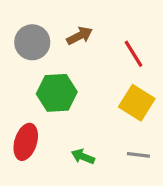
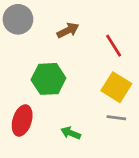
gray circle: (32, 42) -> (18, 19), moved
gray line: (138, 155) -> (116, 118), moved

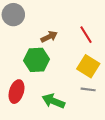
brown arrow: (68, 30) -> (49, 37), moved
green arrow: (71, 133) -> (53, 101), size x1.5

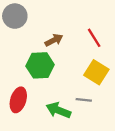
gray line: (88, 89) -> (84, 100), moved

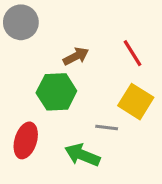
gray line: (84, 100) -> (107, 127), moved

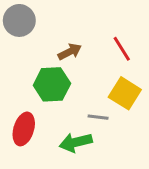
green arrow: (82, 155) -> (76, 142), turned -36

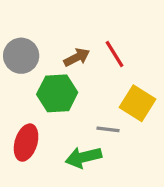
gray circle: (19, 20) -> (21, 56), moved
red line: (122, 49) -> (115, 54), moved

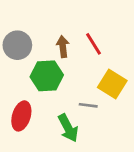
brown arrow: (77, 57) -> (63, 47), turned -70
green arrow: (83, 157) -> (68, 128), turned -104

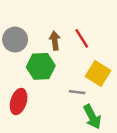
green arrow: (68, 128) -> (92, 117), moved

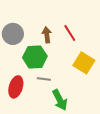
gray line: (77, 92) -> (44, 79), moved
green arrow: (92, 117) -> (60, 100), moved

